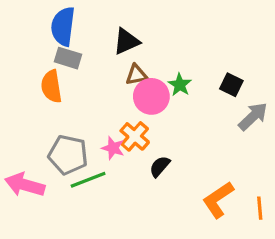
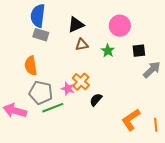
black square: (231, 85) -> (139, 51), turned -32
orange semicircle: (51, 86) -> (31, 66), moved
pink circle: (151, 96) -> (120, 26), moved

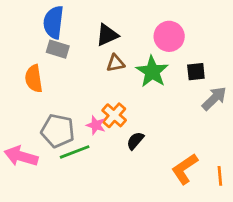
green star: (108, 51) -> (152, 72), size x1.6
orange semicircle: (31, 66) -> (34, 79), moved

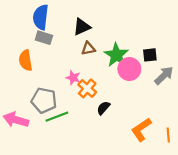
pink circle: (169, 36) -> (129, 69), moved
pink star: (96, 125) -> (73, 78), moved

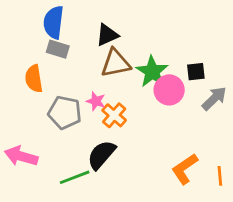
brown triangle: (88, 48) -> (116, 63), size x1.6
gray pentagon: (44, 100) -> (65, 112), moved
black semicircle: (103, 108) -> (101, 155), moved, size x1.6
green line: (57, 117) -> (75, 177), moved

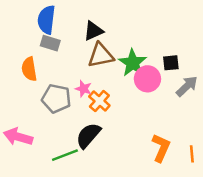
orange L-shape: (185, 169) -> (161, 148), turned 148

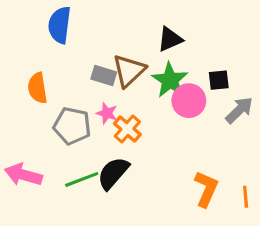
black triangle: (93, 31) -> (170, 39), moved
gray rectangle: (50, 43) -> (104, 75), moved
brown triangle: (101, 55) -> (129, 71), turned -32
green line: (65, 155) -> (82, 179), moved

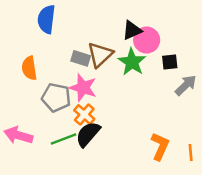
pink circle: (189, 101) -> (147, 40), moved
pink star: (107, 113) -> (83, 88), size x1.6
orange cross: (127, 129) -> (84, 115), moved

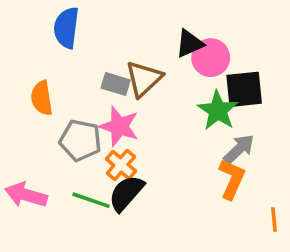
green star: (132, 62) -> (218, 110), moved
black square: (170, 62) -> (244, 89), size x1.6
gray arrow: (186, 85) -> (239, 149), moved
green line: (64, 139) -> (91, 200), turned 40
orange L-shape: (160, 146) -> (232, 179), moved

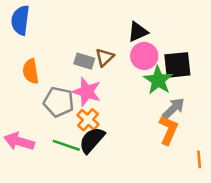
blue semicircle: (66, 28) -> (20, 20), moved
pink circle: (211, 58) -> (144, 56), moved
brown triangle: (144, 79) -> (105, 57), size x0.7

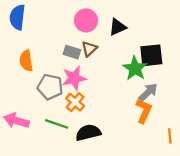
pink circle: (144, 56) -> (86, 20), moved
pink star: (87, 92) -> (74, 78), turned -30
black semicircle: (92, 140) -> (88, 133), moved, turned 35

